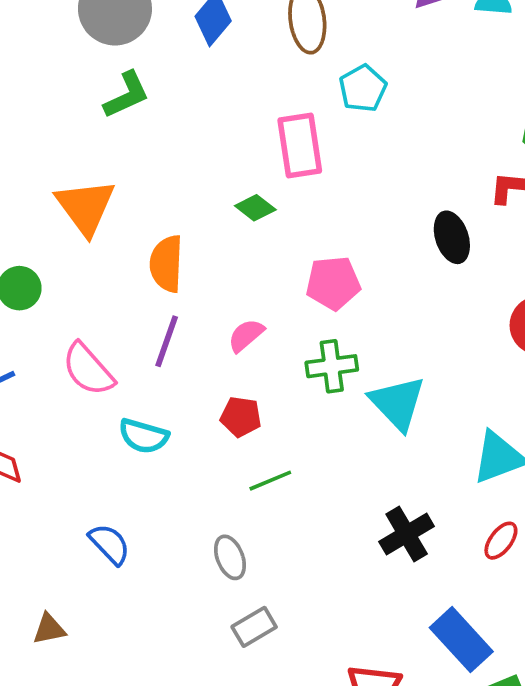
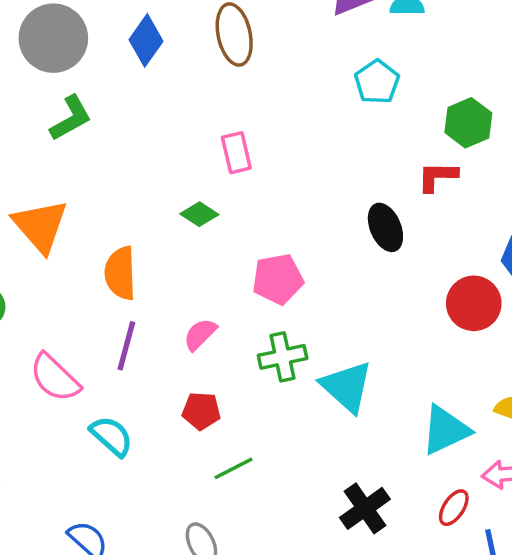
cyan pentagon: (363, 88) -> (377, 82), moved
pink rectangle: (300, 146) -> (236, 153), size x0.7
cyan semicircle: (144, 436) -> (112, 436), turned -150

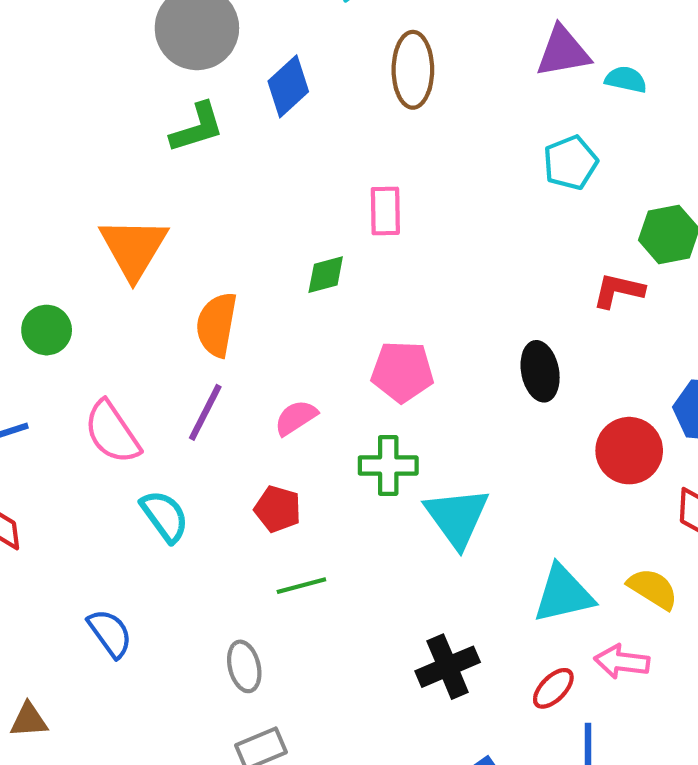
blue diamond: (146, 40) -> (288, 86), moved
green diamond: (199, 214) -> (326, 275), turned -60
black ellipse: (385, 227) -> (540, 371), moved

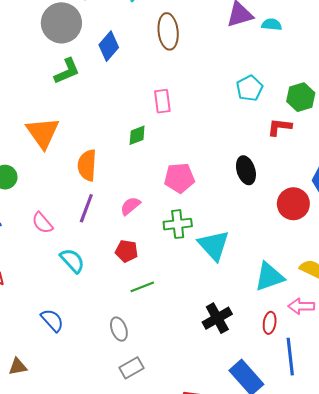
cyan pentagon: (570, 163) -> (249, 88), moved
pink semicircle: (112, 432) -> (42, 223), size x0.7
red ellipse: (553, 688) -> (270, 323), turned -30

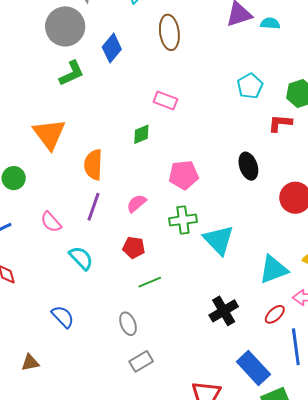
pink rectangle: (162, 101) -> (165, 101), turned -60
red ellipse: (270, 323) -> (275, 314), turned 40

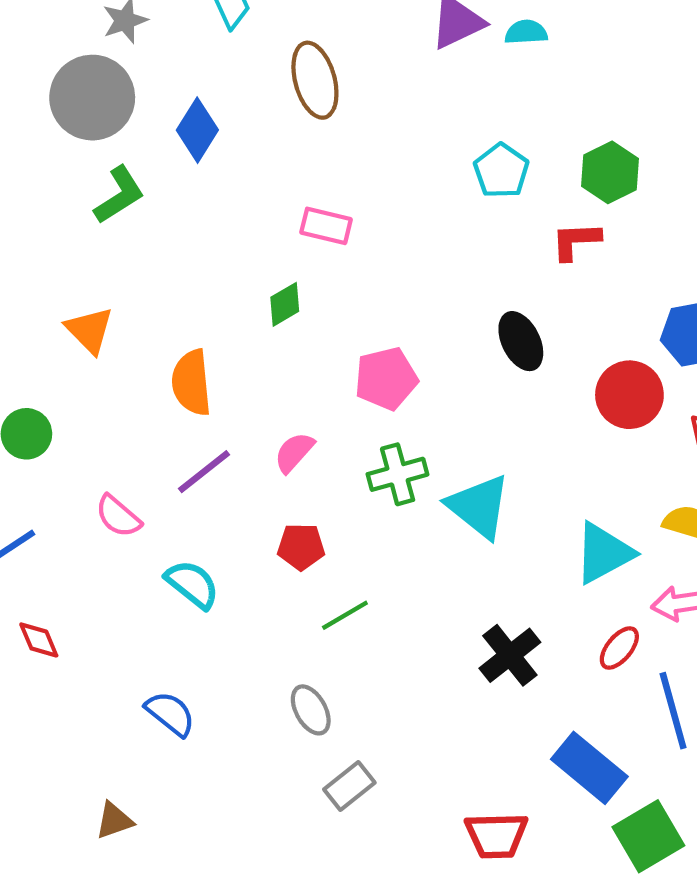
orange triangle: (49, 134) -> (89, 330), size x0.7
purple line: (94, 207) -> (204, 472), turned 40

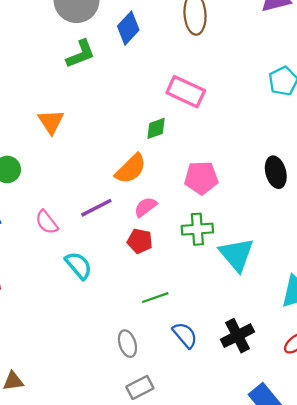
pink rectangle: (326, 226) -> (186, 92), size x1.4
orange semicircle: (191, 383) -> (131, 169), moved, turned -140
red pentagon: (301, 547) -> (140, 241), moved
blue semicircle: (170, 714) -> (185, 335), moved

